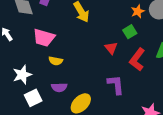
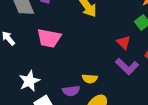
yellow semicircle: (56, 61) -> (90, 79), moved
purple L-shape: (116, 85) -> (127, 66), moved, turned 145

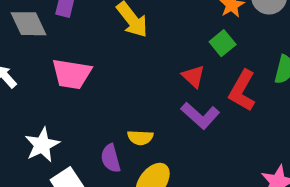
purple semicircle: (71, 91) -> (111, 158), turned 84

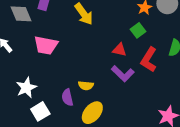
red triangle: (193, 76) -> (120, 50), turned -32

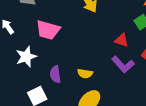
white star: (26, 88) -> (26, 57), moved
purple semicircle: (67, 97) -> (55, 74), moved

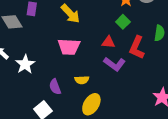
pink trapezoid: (48, 30) -> (69, 47), moved
white star: (26, 57) -> (25, 64), moved

